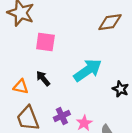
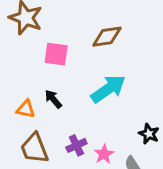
brown diamond: (110, 22) -> (107, 37), moved
black star: (121, 89) -> (149, 134), moved

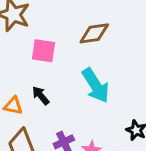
cyan arrow: (108, 89) -> (96, 85), turned 93

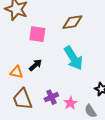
black arrow: (41, 96) -> (35, 65), turned 88

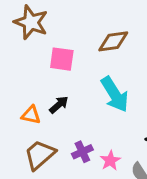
brown trapezoid: (22, 99) -> (40, 155), turned 70

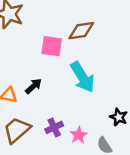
pink square: (62, 59) -> (52, 46), moved

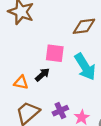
pink square: (52, 46) -> (55, 53), moved

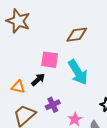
purple cross: (60, 111) -> (53, 105), moved

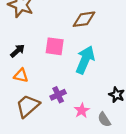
cyan arrow: (78, 72) -> (85, 60), turned -125
black arrow: (38, 80) -> (18, 51), moved

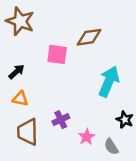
pink square: (55, 46) -> (57, 54), moved
cyan arrow: (85, 60) -> (109, 81), moved
brown trapezoid: (28, 106) -> (28, 132), turned -50

